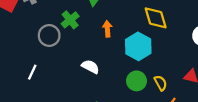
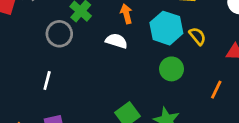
white semicircle: (90, 67) -> (117, 41), moved
yellow semicircle: (161, 83) -> (197, 36), moved

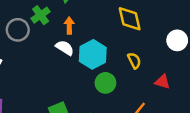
orange arrow: (126, 14) -> (69, 25), moved
cyan hexagon: (166, 28) -> (93, 54), moved

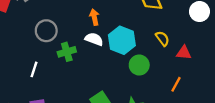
green cross: (41, 15) -> (67, 52), moved, turned 30
red triangle: (163, 82) -> (184, 53), moved

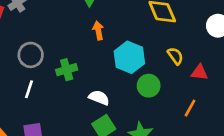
gray circle: (46, 31) -> (31, 55), moved
white semicircle: (94, 39) -> (99, 98), moved

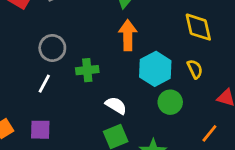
orange arrow: (98, 31) -> (128, 35), size x1.5
yellow semicircle: (175, 56) -> (195, 69), moved

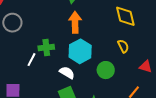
gray circle: (52, 48) -> (12, 23), moved
cyan hexagon: (155, 69) -> (80, 51), moved
white line: (44, 84) -> (31, 60), moved

